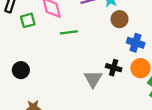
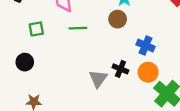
brown circle: (120, 19) -> (118, 19), moved
green square: (28, 20) -> (36, 29), moved

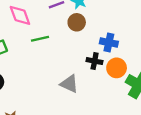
black cross: (120, 69) -> (95, 61), moved
gray triangle: (98, 79) -> (69, 84), turned -30

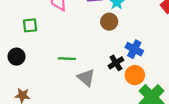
green line: (40, 39) -> (67, 59), moved
black cross: (95, 61) -> (116, 63), turned 32

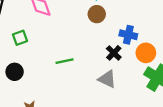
orange circle: (135, 75) -> (146, 53), moved
gray triangle: (86, 78) -> (107, 79), moved

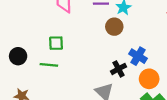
green square: (20, 38) -> (56, 43), moved
green line: (65, 61) -> (49, 65), moved

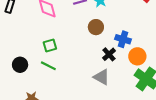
brown circle: (114, 27) -> (96, 27), moved
green line: (49, 65) -> (48, 66), turned 35

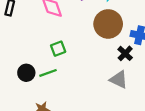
brown circle: (96, 27) -> (108, 24), size x1.6
green line: (48, 66) -> (48, 73), moved, turned -42

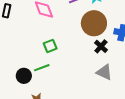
black cross: (125, 53) -> (101, 46), moved
black circle: (26, 73) -> (24, 76), moved

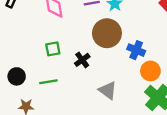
black cross: (101, 46) -> (82, 60), moved
green line: (42, 68) -> (48, 82), moved

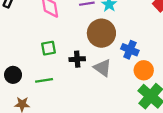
black cross: (82, 60) -> (77, 59), turned 32
gray triangle: (108, 90) -> (103, 68), moved

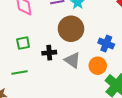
blue cross: (130, 50) -> (106, 44), moved
orange circle: (144, 70) -> (98, 66), moved

